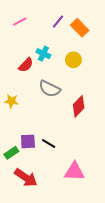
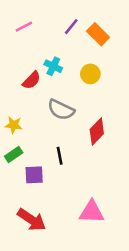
black line: (49, 144) -> (60, 156), moved, turned 48
green rectangle: (11, 153) -> (14, 154), moved

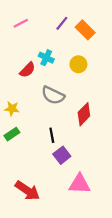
purple square: (34, 175) -> (62, 155), moved, turned -35

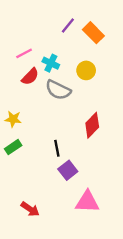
pink line: (21, 23) -> (24, 53), moved
gray semicircle: (53, 95) -> (58, 90), moved
red arrow: (27, 191) -> (30, 209), size x0.7

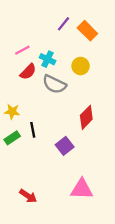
black line: (57, 148) -> (33, 130), moved
purple square: (68, 170) -> (65, 146), moved

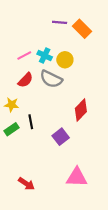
purple line: (63, 24) -> (60, 22), turned 56
pink line: (22, 50) -> (24, 55), moved
yellow circle: (81, 66) -> (65, 60), moved
red semicircle: (28, 72) -> (25, 80), moved

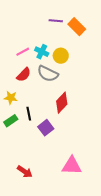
red diamond: (81, 110) -> (62, 103), moved
purple square: (61, 137) -> (46, 128), moved

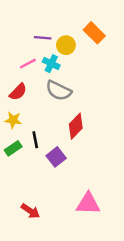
purple line: (56, 21) -> (43, 38), moved
yellow circle: (61, 56) -> (66, 45), moved
red semicircle: (24, 75) -> (18, 92), moved

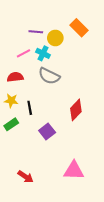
red semicircle: (18, 92) -> (15, 77), turned -140
red diamond: (76, 126) -> (76, 110), moved
black line: (35, 140) -> (30, 108), moved

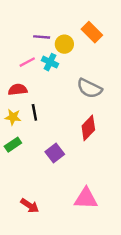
gray semicircle: (49, 76) -> (89, 88), moved
black line: (30, 108) -> (34, 112), moved

